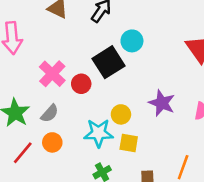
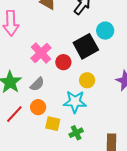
yellow circle: (121, 114) -> (87, 80), moved
yellow square: (129, 143) -> (53, 124), moved

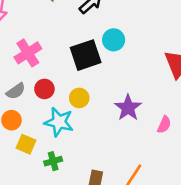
red circle: (63, 62) -> (44, 89), moved

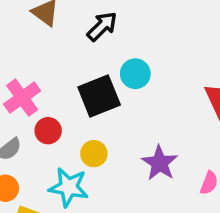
red circle: (44, 89) -> (48, 131), moved

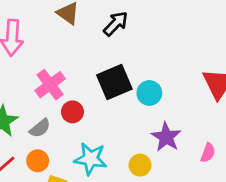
cyan circle: (135, 74) -> (149, 93), moved
yellow circle: (94, 154) -> (140, 165), moved

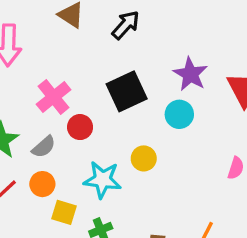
cyan circle: (149, 93) -> (179, 114), moved
purple star: (166, 137) -> (190, 74), moved
yellow circle: (140, 165) -> (144, 158), moved

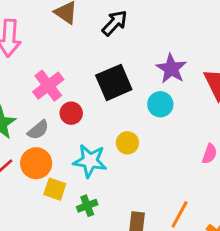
orange circle: (42, 184) -> (36, 163), size x1.4

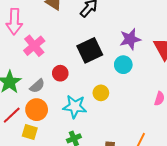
purple star: (171, 69) -> (130, 39), turned 30
pink cross: (48, 86) -> (34, 46), moved
yellow square: (55, 189) -> (30, 132), moved

